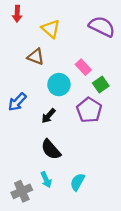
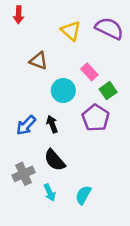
yellow triangle: (51, 29) -> (71, 31), moved
blue arrow: (17, 102) -> (26, 125), moved
black arrow: (48, 116) -> (52, 124), turned 119
gray cross: (22, 191) -> (24, 174), moved

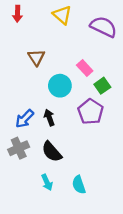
yellow triangle: (71, 31) -> (62, 15), moved
brown triangle: (38, 61) -> (36, 57), turned 36
gray cross: (24, 174) -> (19, 148), moved
cyan semicircle: (83, 195) -> (79, 185), turned -48

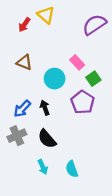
red arrow: (17, 14) -> (24, 25), moved, turned 32
yellow triangle: (62, 15) -> (46, 15), moved
purple semicircle: (104, 27) -> (94, 25), turned -60
brown triangle: (36, 57) -> (24, 62), moved, turned -35

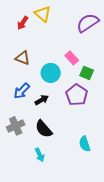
green square: (93, 79) -> (87, 73), turned -32
black arrow: (45, 108) -> (42, 100), turned 80
blue arrow: (22, 109) -> (22, 91), moved
cyan semicircle: (72, 169) -> (85, 144), moved

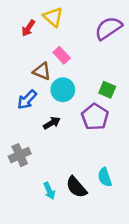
brown triangle: (23, 58) -> (42, 71), moved
pink rectangle: (72, 58) -> (62, 55), moved
blue arrow: (22, 91) -> (27, 100), moved
black semicircle: (44, 129) -> (76, 187), moved

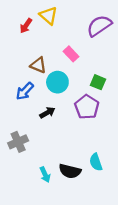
pink rectangle: (62, 55) -> (71, 54), moved
black semicircle: (76, 187) -> (70, 171), turned -35

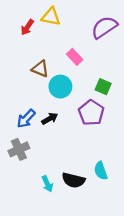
yellow triangle: (48, 16) -> (51, 17), turned -30
blue arrow: (25, 91) -> (26, 119), moved

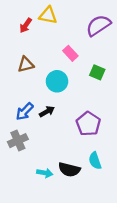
brown triangle: (40, 69) -> (26, 65), moved, turned -36
green square: (103, 87) -> (97, 72), moved
purple pentagon: (91, 113) -> (88, 124), moved
cyan arrow: (47, 184) -> (45, 173), turned -56

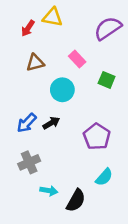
brown triangle: (26, 65) -> (35, 63), moved
gray cross: (18, 141) -> (29, 162), moved
cyan semicircle: (95, 161) -> (104, 177), turned -120
black semicircle: (69, 170) -> (76, 200), moved, turned -75

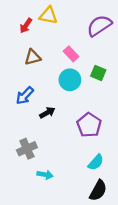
cyan circle: (62, 90) -> (70, 80), moved
blue arrow: (27, 123) -> (25, 96), moved
black semicircle: (76, 200) -> (98, 191), moved

